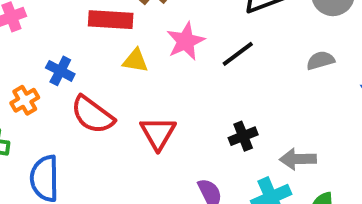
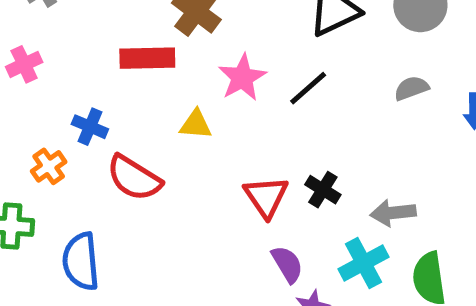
yellow triangle: (135, 61) -> (196, 124), moved
red triangle: (158, 133) -> (266, 197), moved
black cross: (243, 136) -> (323, 190), turned -32

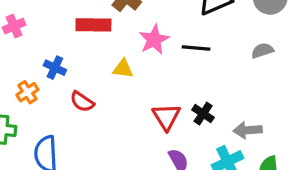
black line: (308, 88) -> (196, 48), turned 44
red semicircle: (134, 178) -> (82, 102), size x0.7

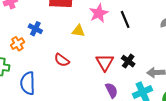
black line: (196, 48) -> (125, 19), turned 60
red semicircle: (82, 102) -> (62, 60), moved

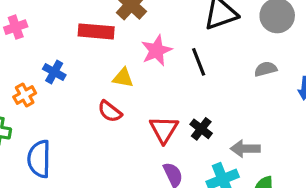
red semicircle: (62, 60) -> (110, 111), moved

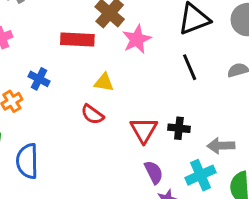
pink star: (157, 50) -> (137, 39), moved
black line: (199, 62) -> (190, 67), moved
black cross: (201, 129) -> (179, 128), turned -30

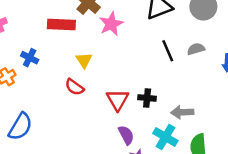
black line: (190, 67) -> (168, 51), moved
yellow triangle: (104, 82) -> (84, 60), turned 48
blue semicircle: (27, 161) -> (20, 127), turned -148
cyan cross: (201, 175) -> (165, 137), turned -35

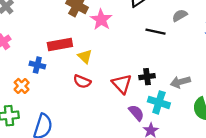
red rectangle: (61, 24) -> (60, 44), moved
gray semicircle: (196, 49) -> (180, 15), moved
black line: (168, 51) -> (156, 32), turned -42
cyan cross: (165, 137) -> (159, 102), moved

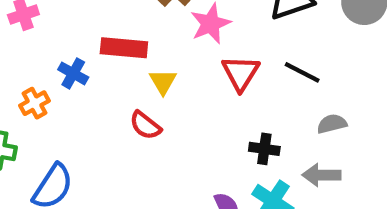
gray semicircle: (180, 15) -> (332, 124), moved
red triangle: (122, 84) -> (241, 73), moved

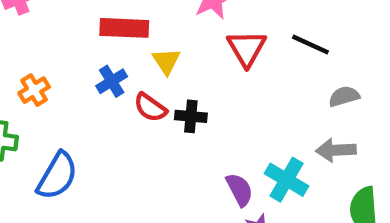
blue cross: (73, 73) -> (112, 81), moved, turned 32
black cross: (264, 149) -> (191, 116), moved

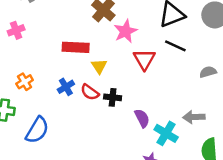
black line: (310, 44) -> (175, 46), moved
blue cross: (112, 81) -> (66, 87), moved
gray semicircle: (344, 96) -> (208, 72), moved
purple semicircle: (239, 190) -> (142, 118), moved

